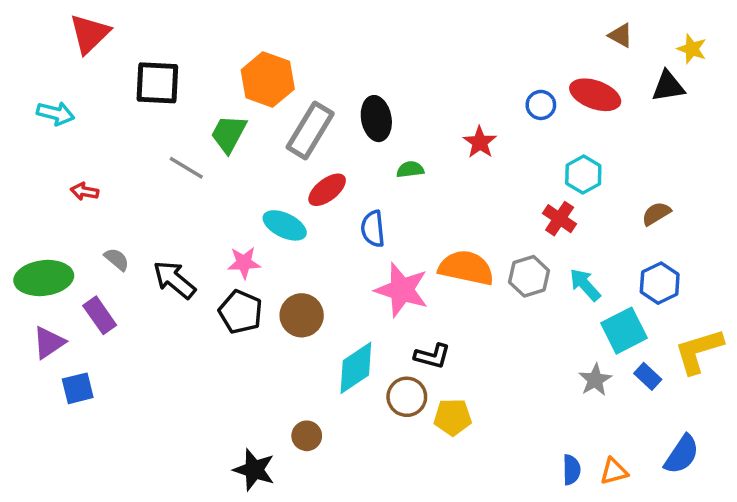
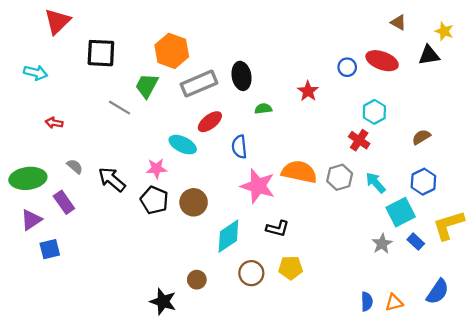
gray rectangle: (310, 130) -> (199, 84), turned 36
brown circle: (407, 397) -> (251, 273), moved

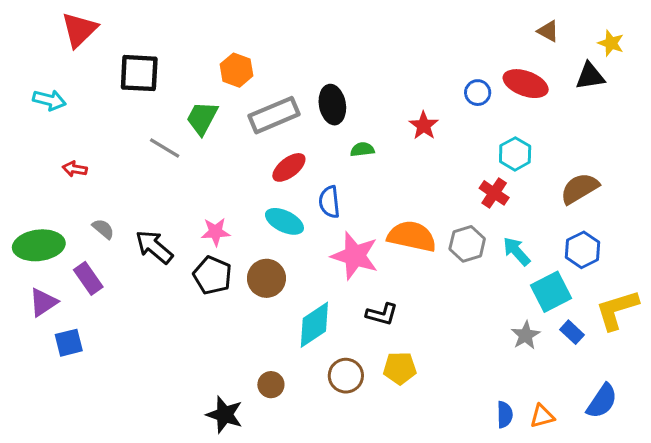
orange hexagon: (172, 51) -> (237, 70), size x0.7
brown semicircle: (421, 137) -> (580, 188), size x1.5
cyan ellipse: (183, 145) -> (284, 221), moved

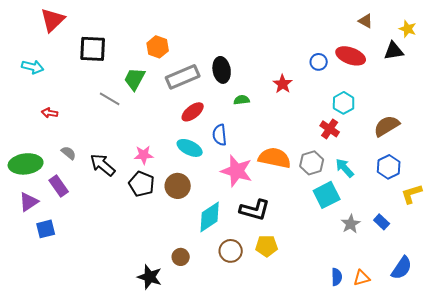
cyan square: (551, 292) -> (327, 195), moved
yellow L-shape: (617, 310) -> (412, 194), moved, size x0.7
black L-shape: (382, 314) -> (255, 210), size x1.4

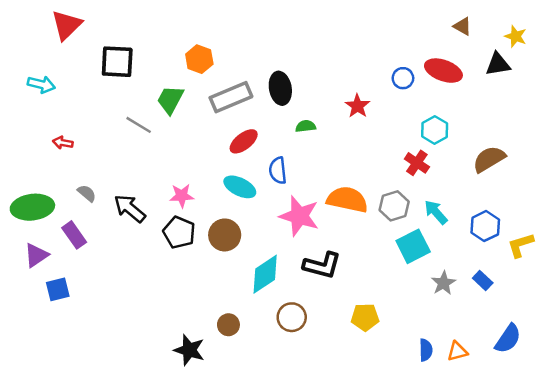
blue hexagon: (389, 167) -> (485, 226), moved
yellow pentagon: (267, 246) -> (365, 317), moved

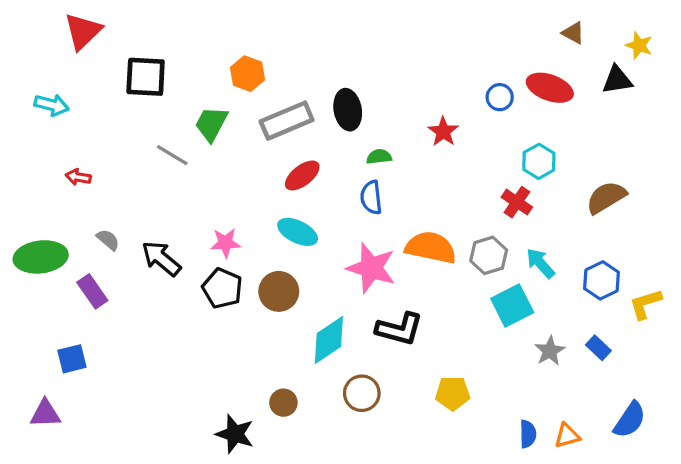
blue semicircle: (278, 170) -> (371, 197), moved
purple triangle: (36, 255) -> (45, 414), moved, turned 32

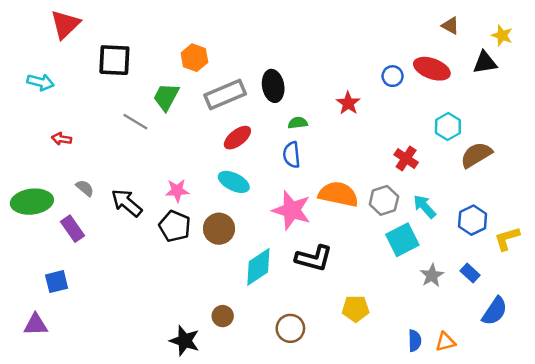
cyan hexagon: (539, 161) -> (448, 127), moved
brown circle: (362, 393) -> (290, 328), moved
blue semicircle: (630, 420) -> (495, 311), moved

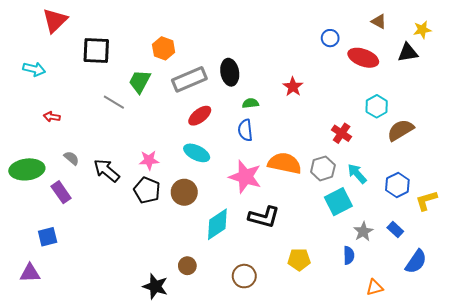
yellow star: (502, 35) -> (422, 30), turned -30
blue circle: (393, 76) -> (330, 38), moved
blue semicircle: (415, 341) -> (349, 255), moved

